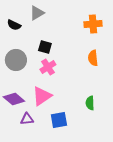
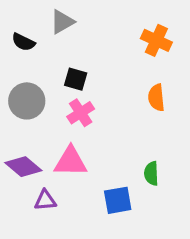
orange cross: (93, 24) -> (156, 40), turned 30
pink triangle: (42, 96) -> (71, 162), turned 35
blue square: (59, 120) -> (118, 200), moved

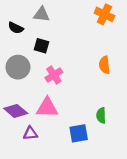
gray triangle: (62, 22) -> (42, 14), turned 36
orange cross: (156, 40) -> (104, 14), moved
black square: (76, 79) -> (42, 46), moved

